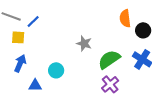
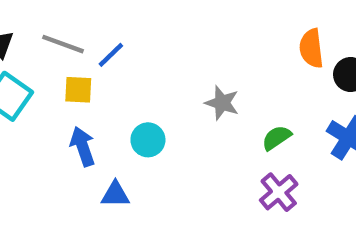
green semicircle: (109, 59) -> (276, 138), size x0.6
blue arrow: (20, 63) -> (83, 146), turned -42
cyan circle: (56, 70) -> (148, 140), moved

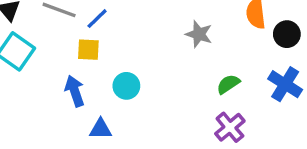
yellow square: (78, 90) -> (88, 50), moved
gray star: (222, 103) -> (199, 34), moved

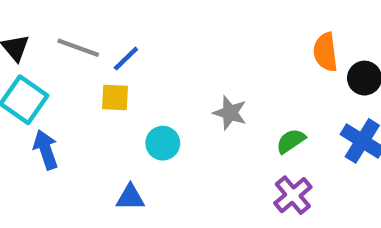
gray star: (199, 34) -> (230, 113), moved
blue arrow: (75, 91) -> (46, 150), moved

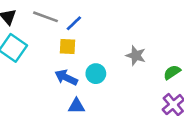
blue arrow: (46, 150) -> (66, 77), moved, turned -45

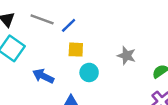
yellow square: (67, 46) -> (76, 50), moved
blue arrow: (66, 77) -> (43, 76), moved

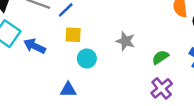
blue arrow: (43, 76) -> (35, 46), moved

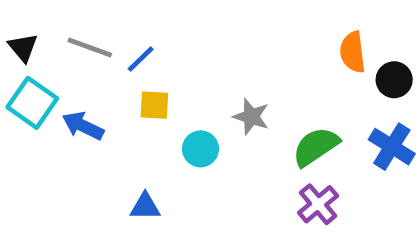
green semicircle: (160, 57) -> (316, 147), size x1.5
cyan circle: (87, 58) -> (201, 149), moved

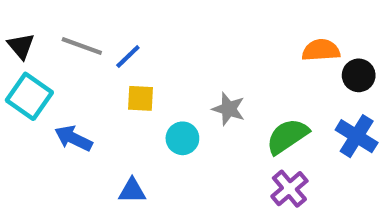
orange semicircle: (353, 52) -> (321, 50), turned 93
blue arrow: (83, 126) -> (73, 138), moved

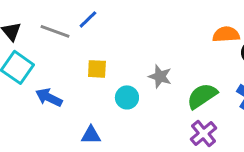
blue line: (128, 56) -> (88, 19), moved

